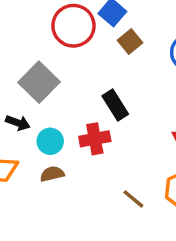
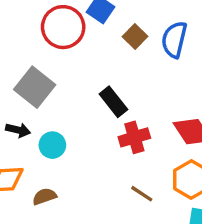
brown square: (130, 42) -> (135, 37), moved
red cross: (95, 139) -> (134, 137), moved
brown semicircle: (52, 174) -> (44, 196), moved

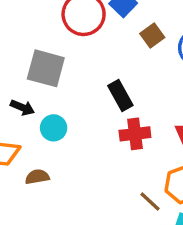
gray square: (35, 87) -> (46, 68), turned -33
brown line: (142, 194) -> (150, 201), moved

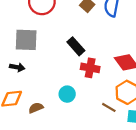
cyan circle: (54, 128) -> (67, 94), moved
red cross: (135, 134) -> (90, 68), turned 30

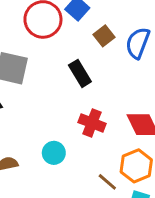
black rectangle: (76, 46) -> (80, 73), moved

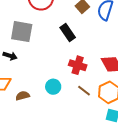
brown line: (107, 182) -> (84, 91), moved

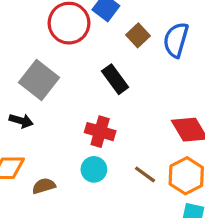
gray square: (22, 32) -> (39, 80), turned 30
red cross: (78, 65) -> (100, 132), moved

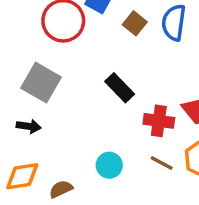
black rectangle: (115, 79) -> (120, 88), moved
red cross: (100, 132) -> (159, 121), moved

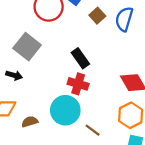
red cross: (159, 121) -> (78, 84), moved
brown line: (162, 163) -> (93, 130), moved
cyan circle: (109, 165) -> (65, 110), size x1.6

